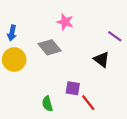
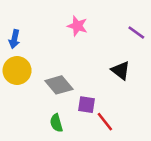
purple line: (115, 36) -> (136, 32), moved
gray diamond: (50, 47) -> (59, 85), moved

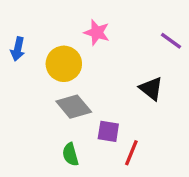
yellow circle: (17, 70) -> (64, 64), moved
red line: (105, 122) -> (131, 153), turned 60

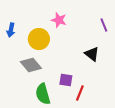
purple line: (171, 41) -> (104, 25), turned 32
gray diamond: (74, 107) -> (31, 65), moved
green semicircle: (70, 154) -> (43, 94), size x1.5

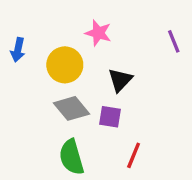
black triangle: (92, 54) -> (120, 80), moved, turned 35
gray diamond: (31, 65) -> (72, 108), moved
purple square: (66, 80) -> (110, 117), moved

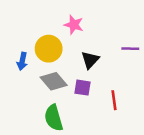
purple line: (174, 41) -> (130, 49), moved, turned -66
blue arrow: (18, 50) -> (22, 61), moved
red line: (134, 155) -> (114, 100), moved, turned -30

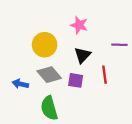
pink star: (74, 25) -> (79, 25), moved
blue arrow: (22, 61) -> (20, 84), moved, turned 91
red line: (114, 100) -> (104, 75), moved

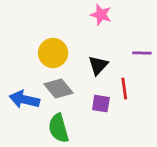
pink star: (79, 25) -> (101, 15), moved
purple square: (76, 80) -> (101, 104), moved
blue arrow: (20, 84) -> (24, 99), size x1.5

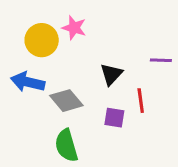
pink star: (101, 15) -> (74, 28), moved
yellow circle: (53, 53) -> (42, 40), moved
blue arrow: (24, 99) -> (28, 82), moved

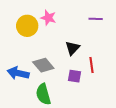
purple line: (161, 60) -> (96, 19), moved
blue arrow: (28, 82) -> (18, 73), moved

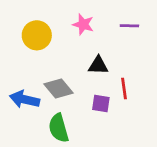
pink star: (48, 18) -> (83, 24), moved
black triangle: (72, 48) -> (98, 65), turned 49

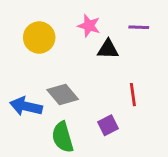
black triangle: (98, 65) -> (108, 49), moved
purple square: (101, 104) -> (108, 125), moved, turned -36

